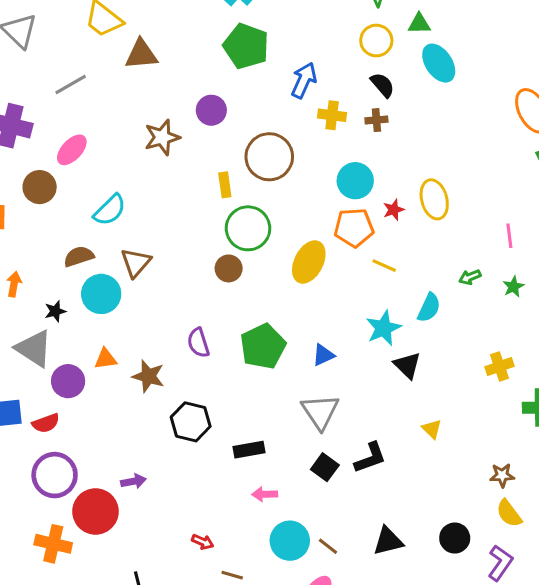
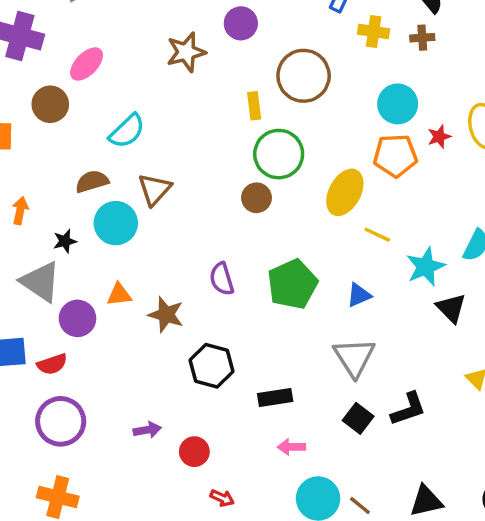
yellow line: (384, 266) -> (377, 235), moved
red circle: (95, 511) -> (194, 452), moved, size x0.6

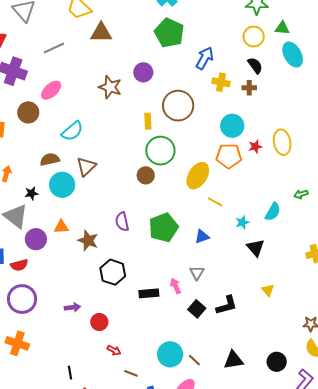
brown star: (186, 52) -> (110, 87), turned 30
cyan star: (426, 267) -> (242, 222), size x0.6
gray triangle: (354, 357) -> (197, 273), size x0.6
pink arrow: (291, 447) -> (176, 286), moved, turned 63

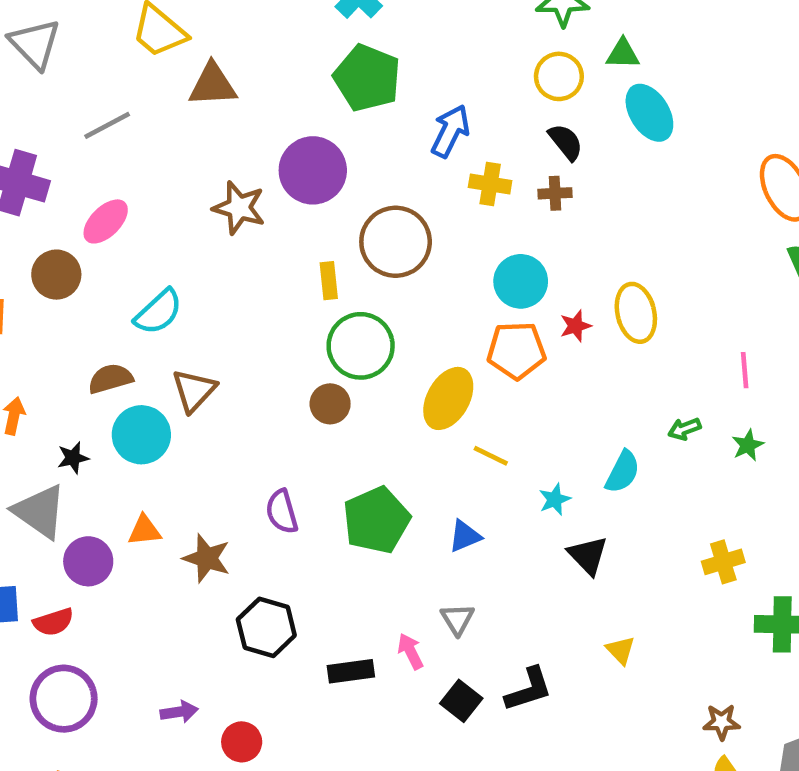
purple circle: (143, 72) -> (313, 170), size x1.5

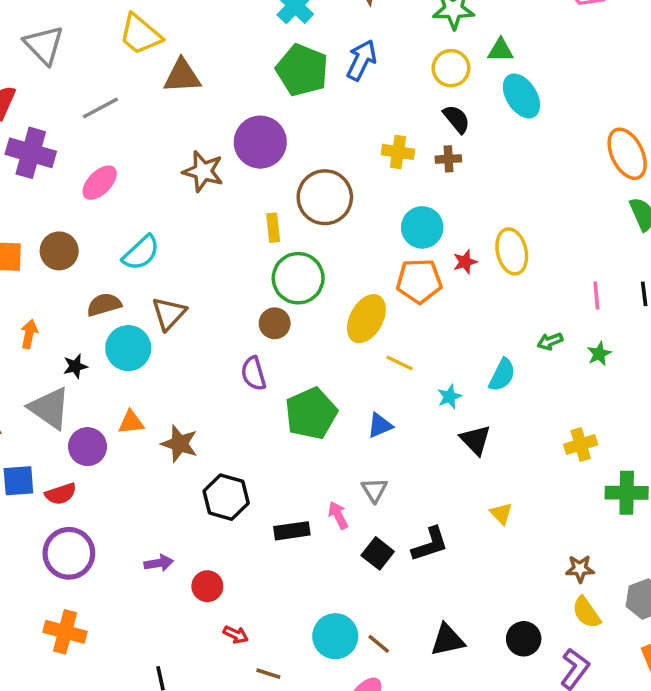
blue arrow: (450, 131) -> (361, 60), moved
brown circle: (56, 275) -> (59, 251), moved
purple semicircle: (282, 512) -> (253, 374), moved

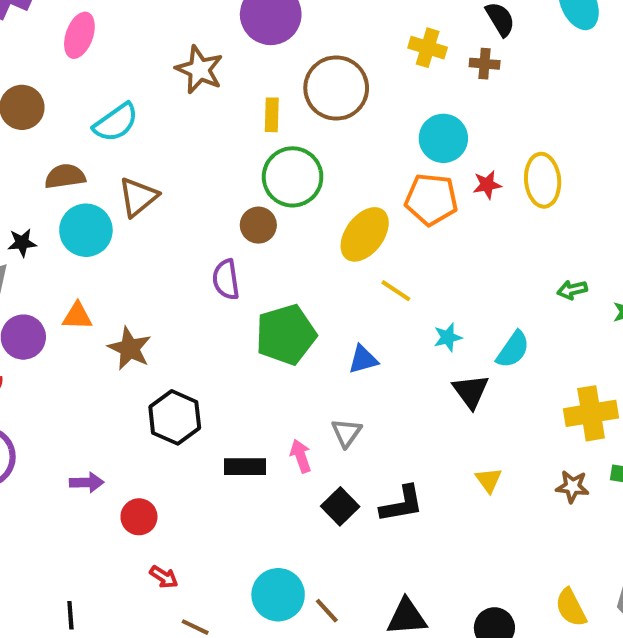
brown star: (203, 171) -> (199, 70), moved
pink ellipse: (100, 183) -> (79, 35), turned -33
cyan semicircle: (502, 375) -> (513, 350), moved
yellow cross: (581, 444) -> (591, 413), size x1.4
brown star: (580, 569) -> (572, 487), moved

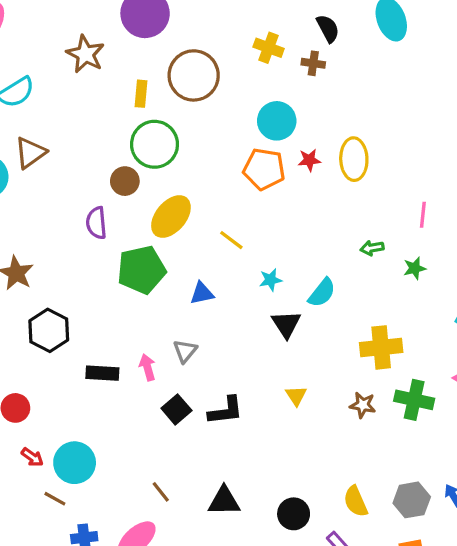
yellow ellipse: (365, 234) -> (171, 216), moved
cyan circle: (278, 595) -> (75, 463), moved

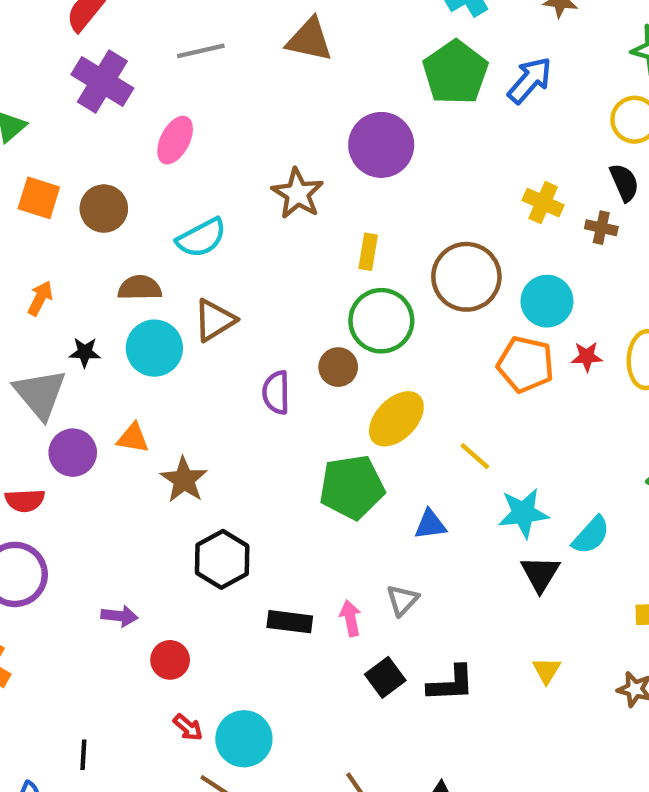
brown circle: (194, 75) -> (466, 277), moved
purple semicircle: (96, 223) -> (276, 392), moved
cyan star: (270, 280) -> (523, 513), size x1.6

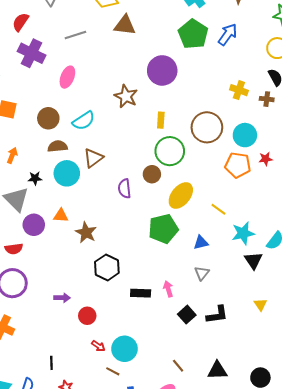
brown circle: (104, 209) -> (48, 118), moved
gray triangle: (402, 600) -> (202, 273), moved

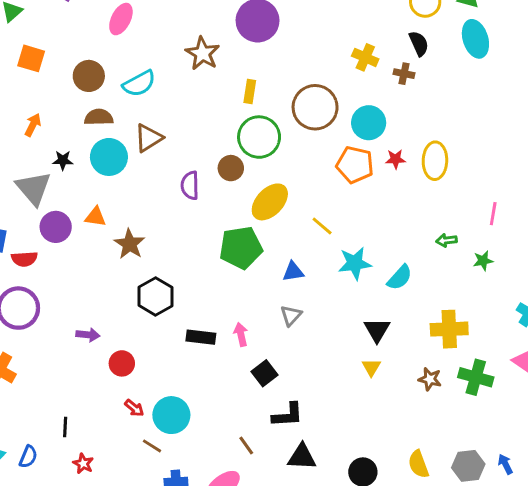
black triangle: (253, 260) -> (377, 330), moved
black L-shape: (217, 315) -> (288, 415), moved

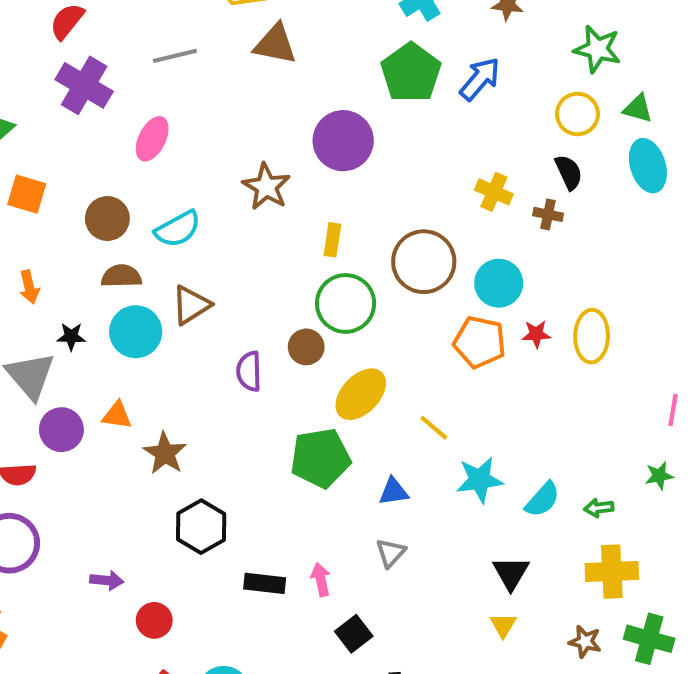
orange arrow: (33, 125) -> (29, 287), turned 140
green arrow: (446, 240) -> (599, 508), moved

